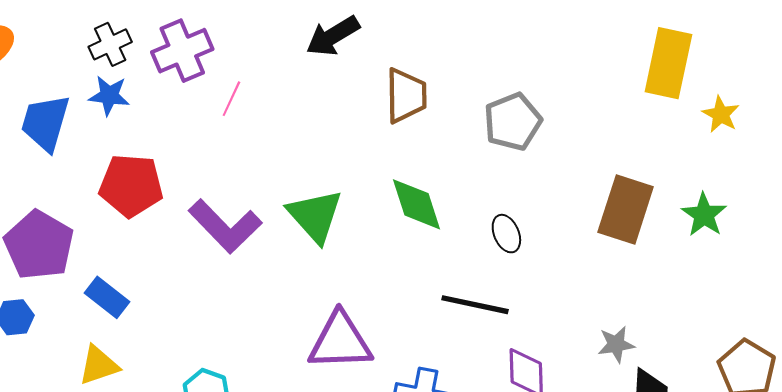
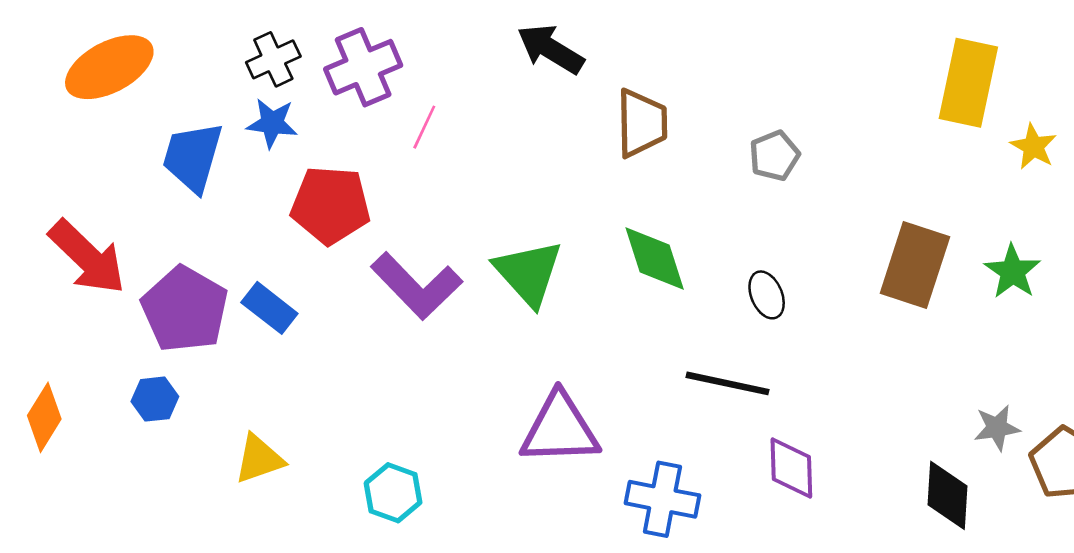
black arrow: (333, 36) -> (551, 49), turned 62
gray pentagon: (513, 122) -> (774, 156), size x0.7
red pentagon: (131, 185) -> (331, 205), moved
blue rectangle: (107, 297) -> (269, 308), moved
gray star: (616, 344) -> (997, 428), moved

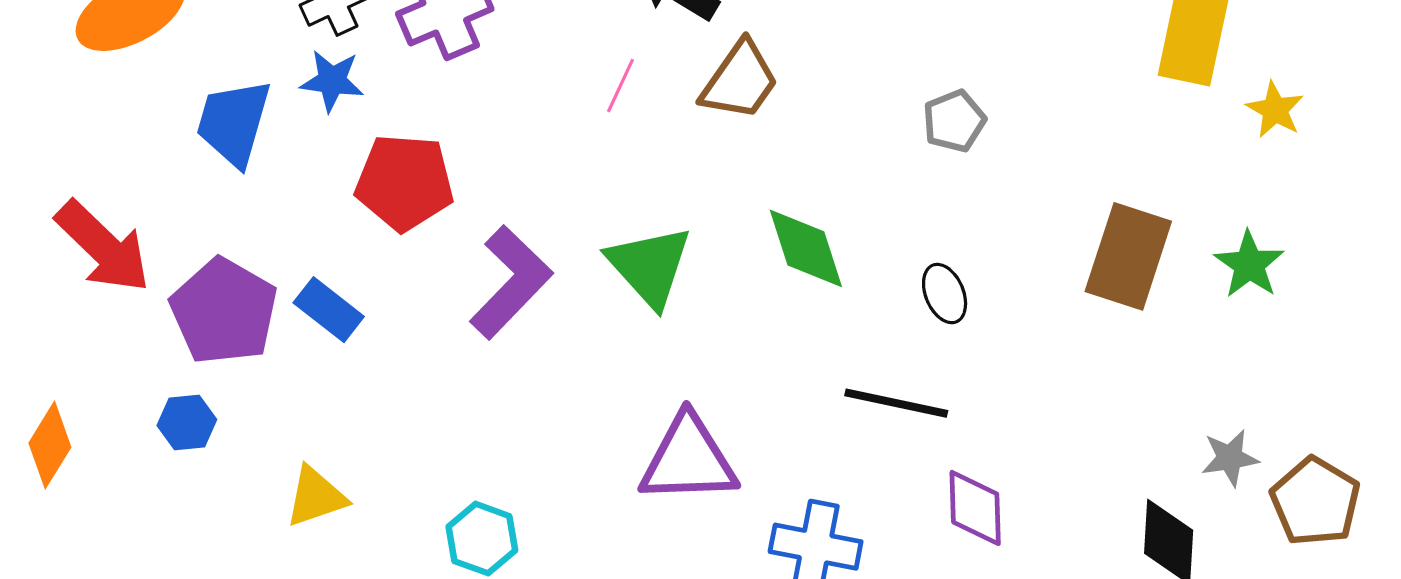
brown trapezoid: (642, 123) -> (740, 81), moved, turned 36
pink line: (424, 127) -> (621, 86), moved
purple L-shape: (416, 286) -> (511, 282), turned -92

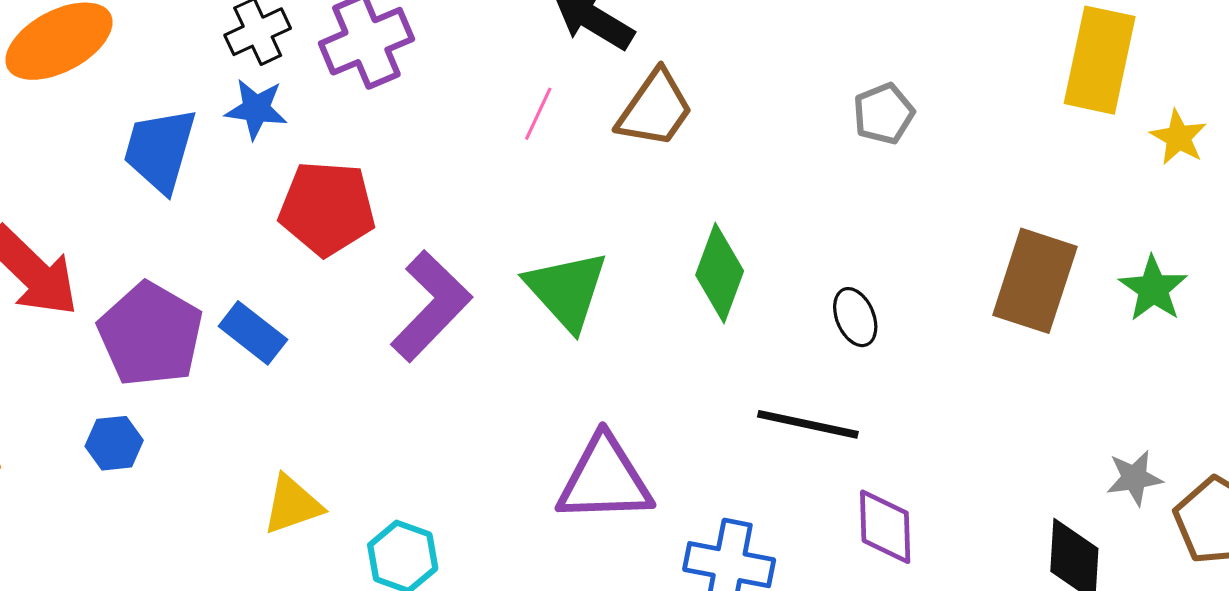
gray pentagon: (954, 121) -> (884, 114), moved
green diamond: (806, 248) -> (720, 273), turned 38
yellow triangle: (316, 497) -> (292, 505), moved

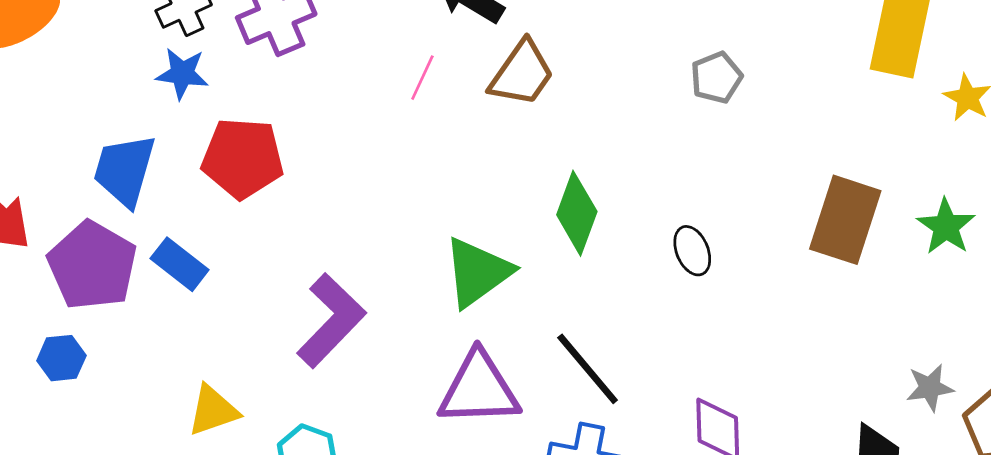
blue trapezoid: (160, 150) -> (125, 170), moved
green triangle: (567, 290) -> (478, 272), moved, turned 36
purple L-shape: (431, 306) -> (331, 321), moved
black line: (808, 424) -> (588, 369), moved, turned 38

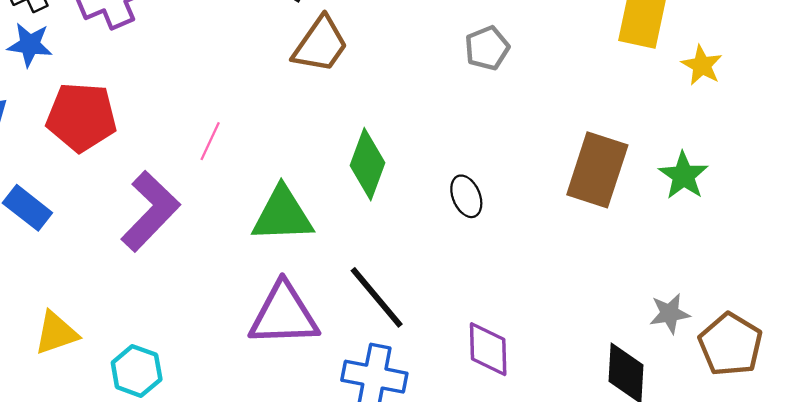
pink line: (422, 78) -> (210, 141), moved
green triangle: (478, 272) -> (282, 215), turned 34
purple L-shape: (331, 321) -> (150, 211), moved

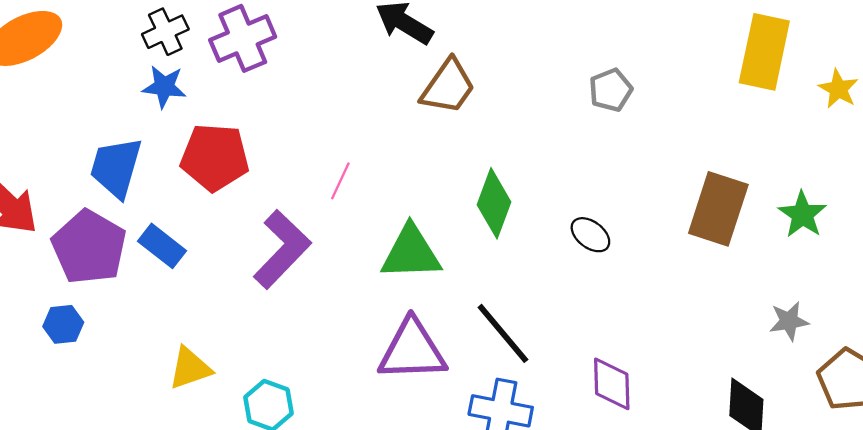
yellow star: (702, 65) -> (838, 89), moved
black ellipse: (466, 196) -> (590, 235), turned -30
gray star: (670, 313) -> (789, 321), moved

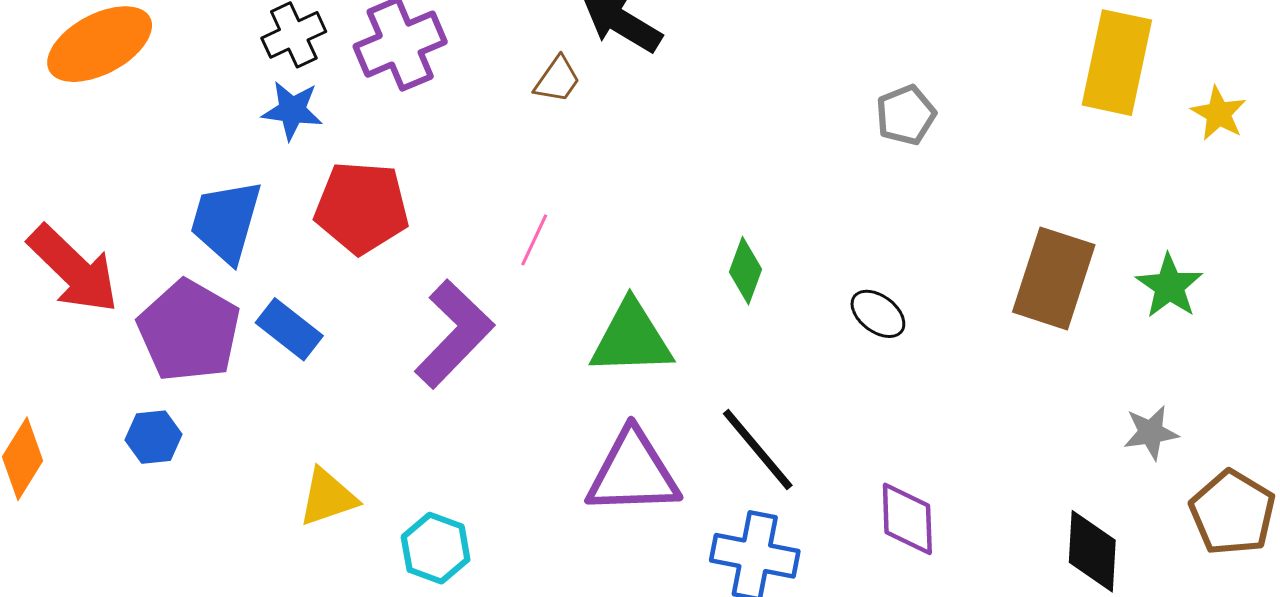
brown trapezoid: (448, 87) -> (557, 80), moved, size x0.6
green diamond: (494, 203) -> (745, 271), size x0.7

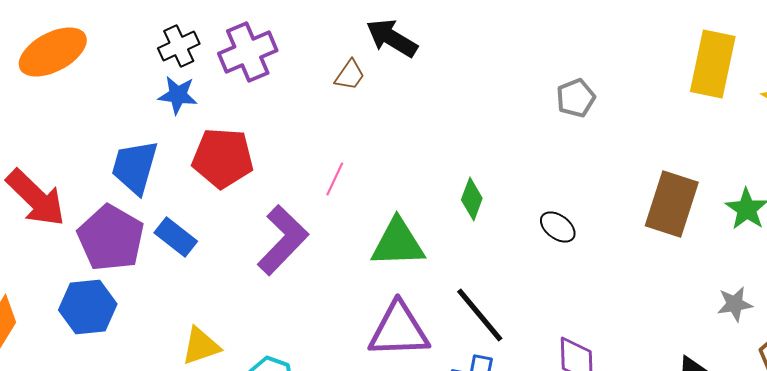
blue hexagon: (154, 437) -> (88, 307), size x1.6

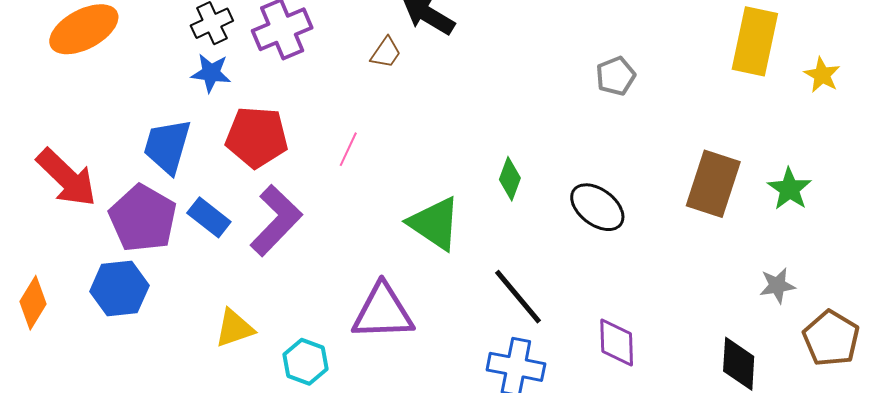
pink line: (335, 179) -> (348, 149), moved
black ellipse: (558, 227) -> (597, 207), size x1.5
purple L-shape: (283, 240) -> (276, 220), moved
green triangle: (398, 243) -> (435, 223), turned 36
purple triangle: (399, 330) -> (383, 312), moved

